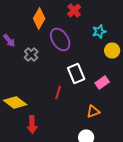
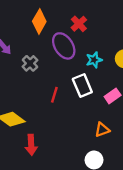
red cross: (74, 10) -> (79, 24), moved
cyan star: (99, 32) -> (94, 60), moved
red line: (58, 92) -> (54, 95), moved

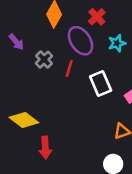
cyan star: (94, 60) -> (117, 43), moved
red line: (54, 95) -> (69, 68), moved

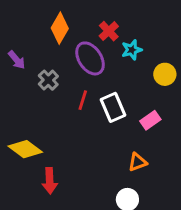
cyan star: (117, 43) -> (132, 50), moved
red line: (69, 68) -> (83, 100), moved

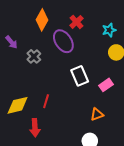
cyan star: (132, 50) -> (109, 30), moved
red line: (83, 100) -> (46, 101), moved
yellow diamond: (25, 149) -> (18, 105), turned -50

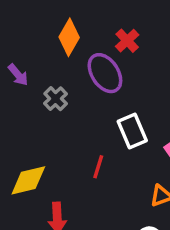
red line: (46, 101) -> (98, 167), moved

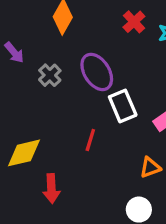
red cross: (127, 41) -> (134, 22), moved
purple ellipse: (105, 73) -> (97, 72), moved

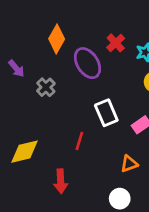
purple ellipse: (97, 72) -> (87, 63), moved
red arrow: (51, 189) -> (61, 181), moved

